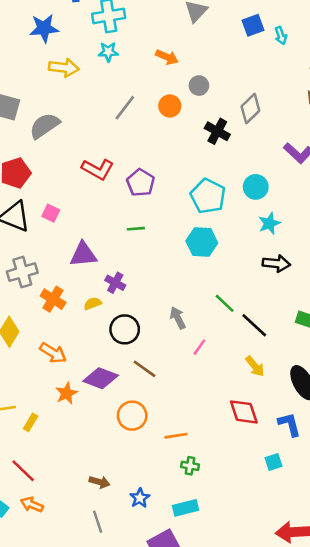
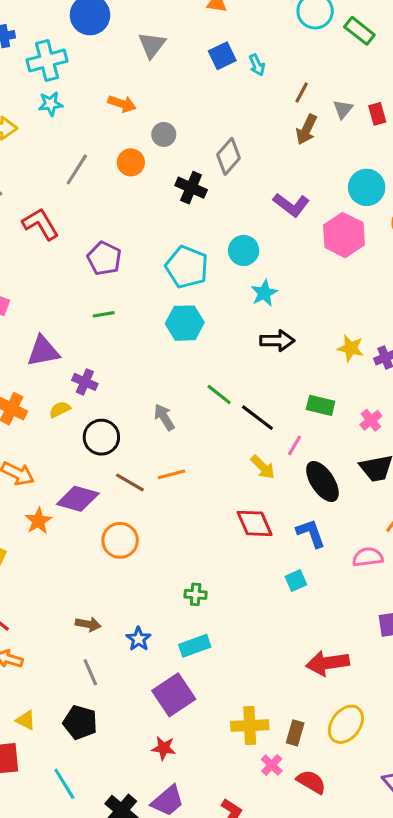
red L-shape: (98, 169) -> (40, 224), moved, turned -144
pink line: (199, 347) -> (294, 445), moved
orange line: (176, 436) -> (171, 474), moved

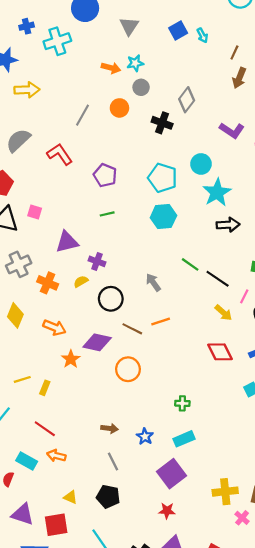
cyan star: (51, 104) -> (135, 63), moved
cyan star: (264, 293) -> (217, 192), size x1.5

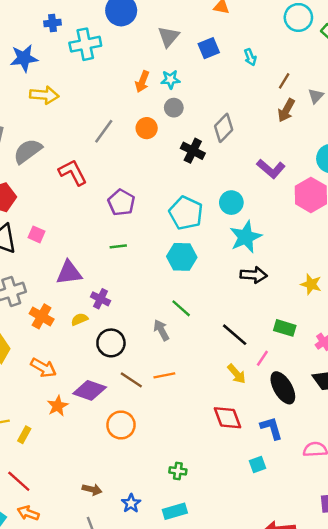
blue square: (178, 30) -> (209, 48), moved
orange arrow: (111, 68) -> (142, 82), turned 90
green line: (190, 264) -> (181, 308), moved

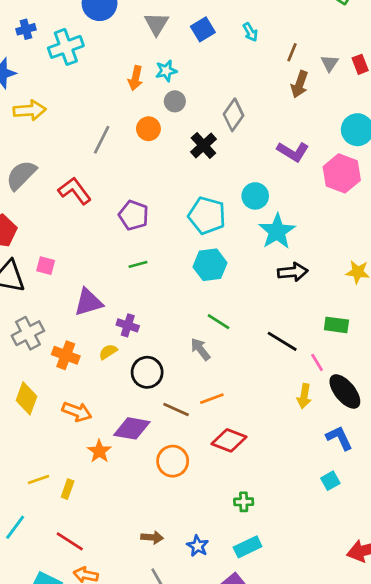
black cross: (193, 151) -> (203, 145), turned 30
pink line: (262, 358) -> (317, 362), turned -56
yellow arrow: (237, 374) -> (304, 396), moved, turned 60
red diamond: (227, 418) -> (229, 440), moved, turned -40

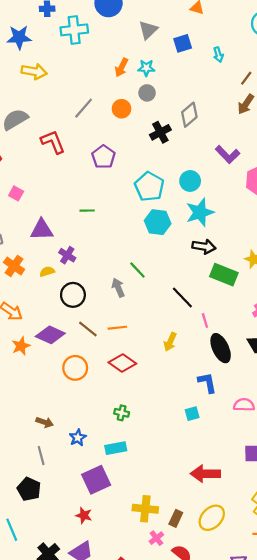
purple pentagon: (134, 215) -> (103, 157), moved
cyan hexagon: (210, 265) -> (158, 222), moved
green rectangle: (336, 325) -> (224, 275), moved, size x1.4
yellow arrow: (304, 396) -> (170, 342), moved

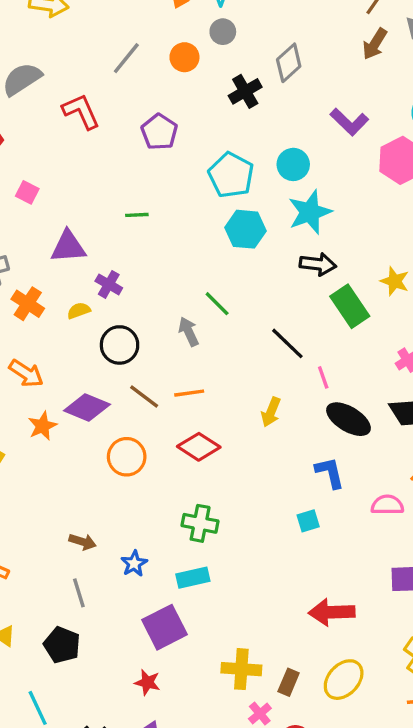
green rectangle: (224, 275) -> (350, 306), turned 36
black ellipse: (221, 348) -> (349, 419), turned -32
green cross: (122, 413) -> (200, 523), size x1.5

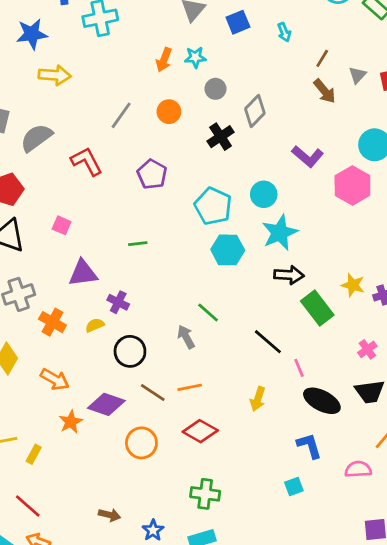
gray circle: (223, 32) -> (215, 89), moved
brown arrow: (375, 44) -> (325, 91), turned -68
pink square: (27, 192) -> (62, 225), moved

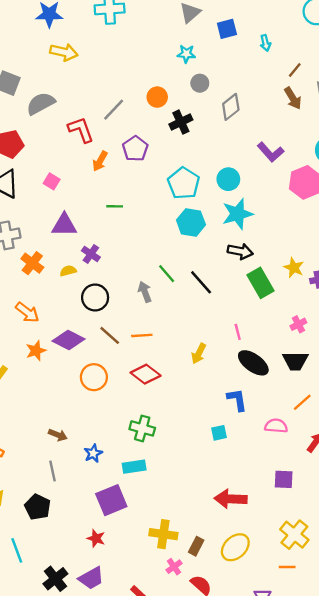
orange arrow: (164, 60) -> (100, 161), moved
gray line: (121, 115) -> (114, 110), moved
black cross: (221, 137) -> (181, 122), moved
black line: (268, 342) -> (201, 282), moved

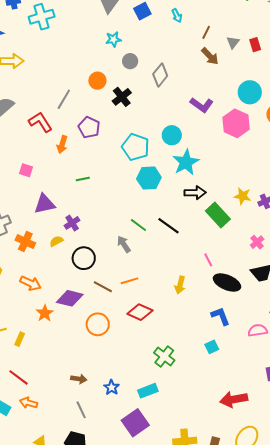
purple cross: (91, 254) -> (72, 223), turned 35
green cross: (142, 428) -> (164, 356), moved, turned 35

